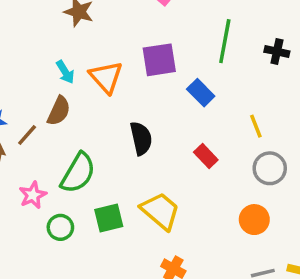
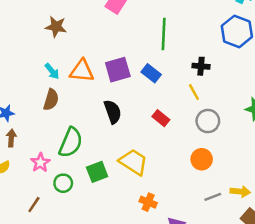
black cross: (277, 52) -> (201, 66), moved
purple square: (159, 60) -> (118, 70), moved
orange triangle: (106, 77) -> (82, 71), turned -35
brown line: (27, 135) -> (34, 205), moved

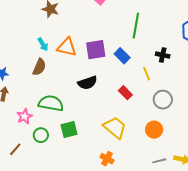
yellow line: (194, 92) -> (147, 74), moved
black semicircle: (113, 112) -> (88, 83), turned 84
green semicircle: (71, 143) -> (51, 103), turned -110
yellow trapezoid: (133, 162) -> (115, 127), moved

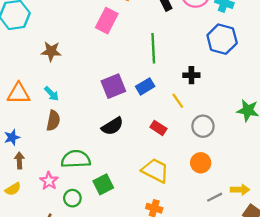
orange triangle: (67, 47) -> (19, 93), moved
blue rectangle: (122, 56) -> (145, 86), turned -63

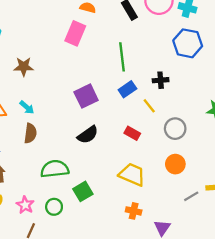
blue rectangle: (145, 86) -> (127, 89), moved
pink star: (49, 181) -> (25, 205), moved

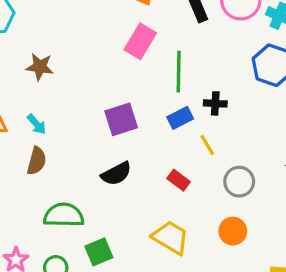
pink rectangle: (75, 33) -> (140, 41), moved
black cross: (161, 80) -> (215, 103), moved

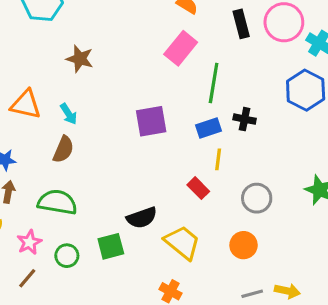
yellow line: (207, 145) -> (218, 159), moved, turned 30
black semicircle: (116, 174) -> (142, 218), moved
green semicircle: (64, 215) -> (57, 202), moved

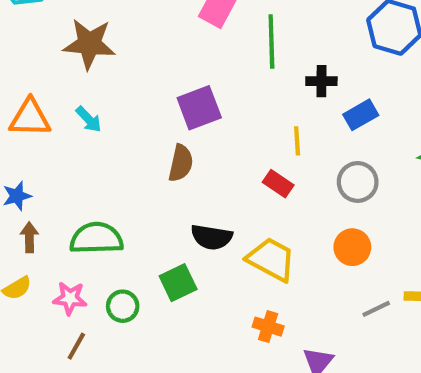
brown star: (80, 59) -> (89, 44), size x1.4
blue rectangle: (209, 128) -> (361, 115), moved
brown semicircle: (63, 149) -> (181, 163), moved
black semicircle: (142, 218) -> (212, 237), turned 40
pink star: (29, 242) -> (70, 298), turned -30

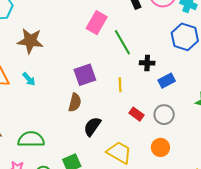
green line: (271, 42) -> (122, 42), turned -30
yellow line: (297, 141) -> (120, 85), moved
red rectangle: (278, 184) -> (136, 114), moved
black semicircle: (212, 237) -> (92, 127), moved, turned 114

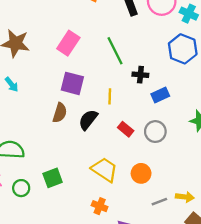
pink rectangle: (97, 23) -> (68, 43), moved
purple square: (85, 75) -> (72, 83), turned 30
black semicircle: (92, 127) -> (88, 120), moved
orange circle: (160, 147) -> (141, 173), moved

